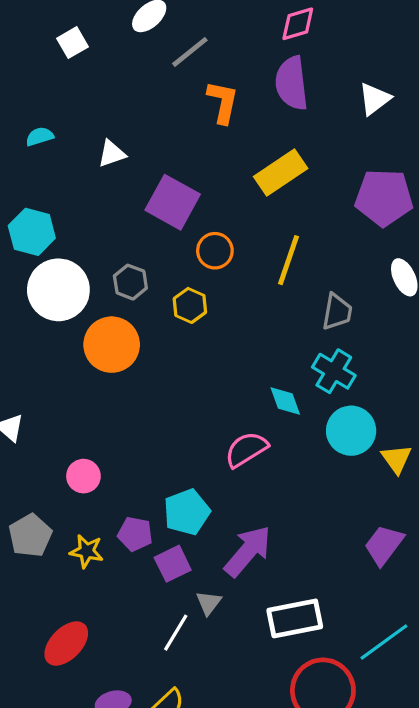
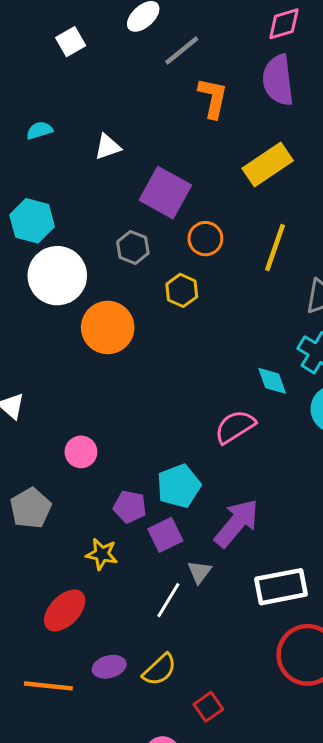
gray hexagon: (130, 282) -> (133, 247), moved
yellow star: (87, 551) -> (102, 554), moved

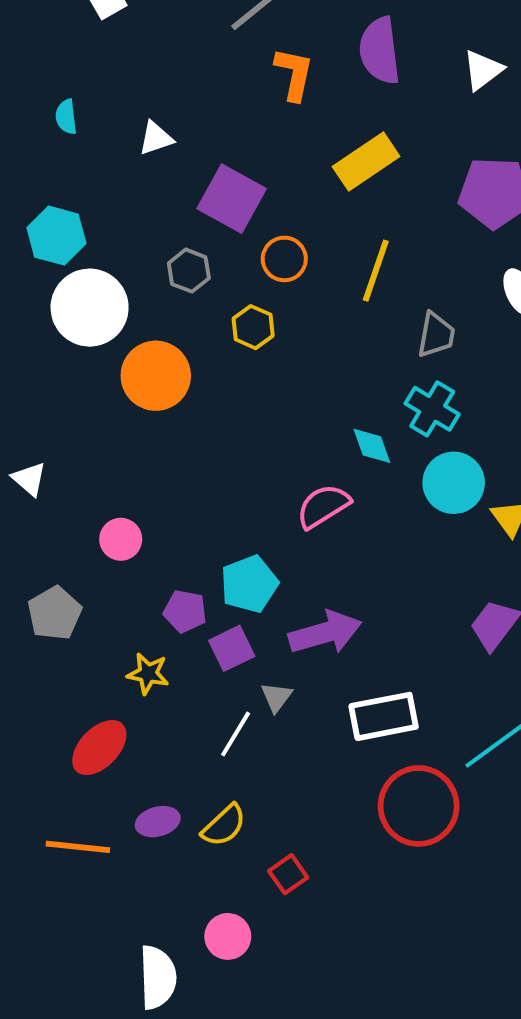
cyan semicircle: (40, 130) -> (66, 117), turned -80
purple arrow: (237, 523) -> (325, 633), turned 34

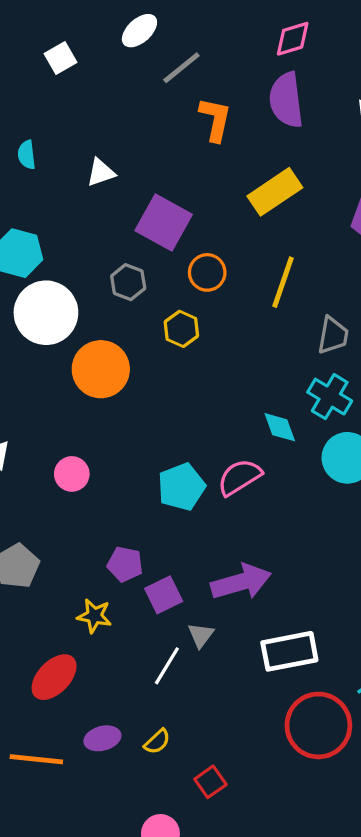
pink circle: (121, 539) -> (72, 474), moved
cyan pentagon: (249, 584) -> (181, 487), moved
yellow semicircle: (224, 825) -> (157, 742), size x0.7

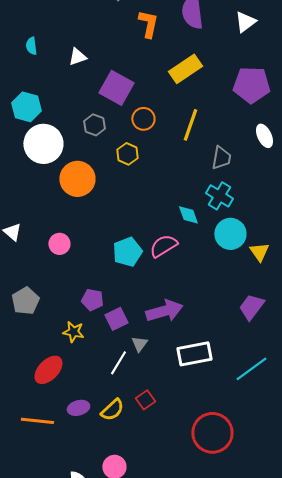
red circle: (318, 725) -> (212, 433), moved
yellow semicircle: (157, 742) -> (112, 410), size x1.4
red square: (210, 782) -> (145, 400), moved

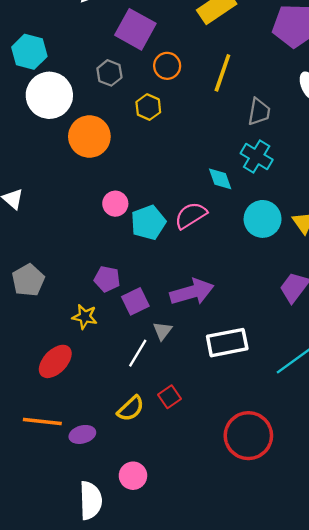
cyan circle: (230, 234) -> (263, 219), moved
pink circle: (59, 244) -> (115, 204), moved
purple ellipse: (78, 408) -> (82, 434), moved

